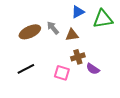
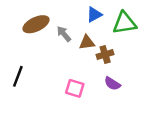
brown ellipse: (30, 32) -> (36, 24), moved
brown cross: (78, 57) -> (105, 54), moved
black line: (26, 69) -> (18, 76), moved, turned -42

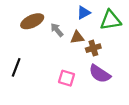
purple semicircle: (112, 84) -> (100, 74), size x1.5

